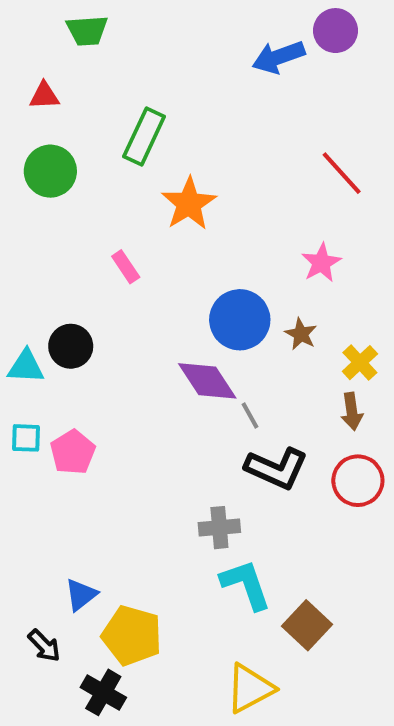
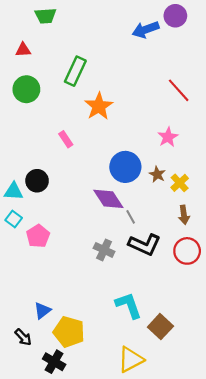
yellow cross: (360, 363) -> (180, 183), moved
cyan square: (26, 438) -> (14, 219), moved, turned 35
gray cross: (219, 528) -> (104, 250), moved, turned 30

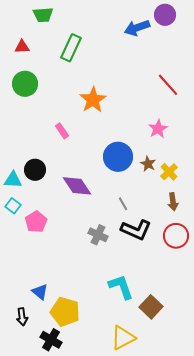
green rectangle: (75, 71) -> (71, 48), moved
purple diamond: (108, 199) -> (77, 186), moved
blue triangle: (42, 311) -> (40, 292), turned -42
black arrow: (23, 337) -> (22, 317), turned 36

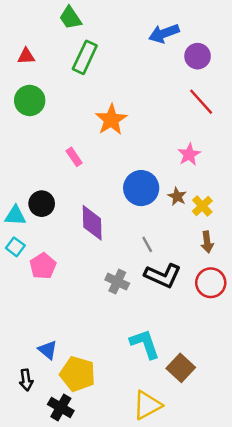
green trapezoid: (43, 15) -> (70, 18), moved, turned 60
purple circle: (165, 15) -> (198, 56), moved
purple diamond: (77, 186) -> (92, 223), turned 32

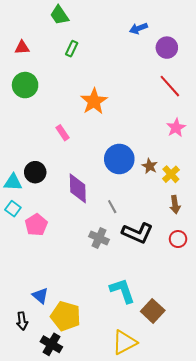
blue arrow: (164, 33) -> (139, 28), size x0.7
green rectangle: (85, 57) -> (72, 49), size x0.6
pink star: (189, 154) -> (176, 128), moved
gray line: (147, 244) -> (112, 207), moved
red circle: (211, 283) -> (178, 239), size x0.7

